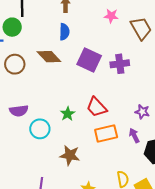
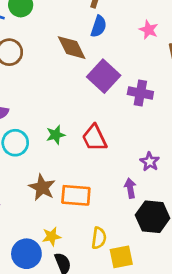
blue semicircle: (64, 32) -> (99, 26), moved
brown diamond: (49, 57) -> (72, 48), moved
orange rectangle: (106, 134) -> (76, 195), moved

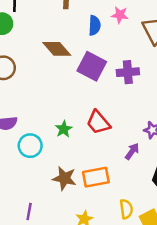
blue semicircle: (99, 26) -> (95, 25), moved
purple arrow: (130, 188) -> (132, 151), moved, turned 60

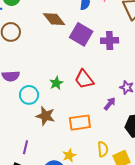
brown star: (64, 178) -> (45, 116), moved

